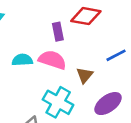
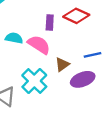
purple ellipse: (108, 104) -> (83, 79), moved

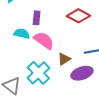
purple rectangle: (50, 23) -> (37, 18), moved

